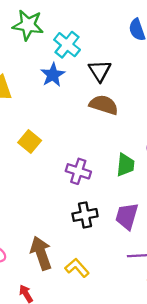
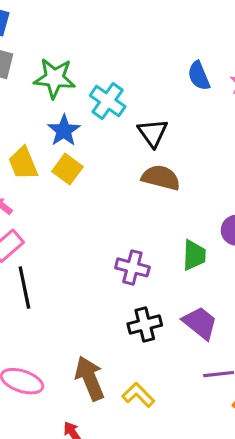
blue star: (53, 75) -> (64, 131), moved
yellow square: (30, 142) -> (67, 169), moved
purple trapezoid: (127, 216) -> (200, 323), turned 116

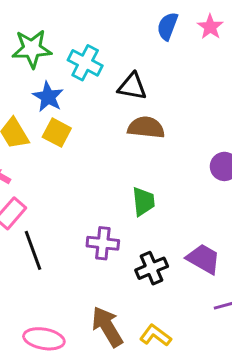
blue semicircle: (199, 76) -> (167, 26), turned 52
black triangle: (153, 133) -> (132, 86), turned -36
green trapezoid: (194, 255) -> (143, 201), moved
purple cross: (132, 267) -> (103, 243), moved

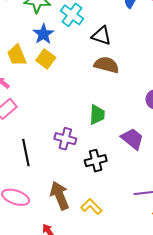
black line: (33, 250) -> (26, 153), moved
purple trapezoid: (203, 259) -> (132, 139), moved

